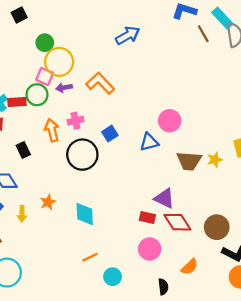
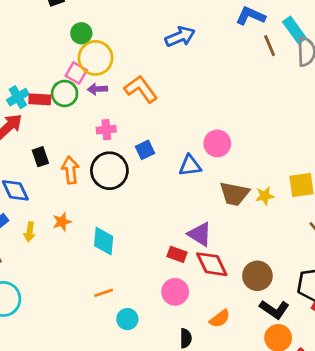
orange arrow: (52, 130) -> (70, 170), moved

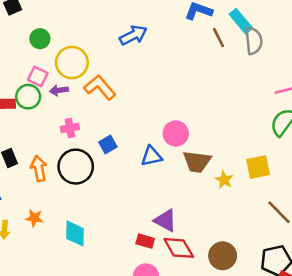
yellow circle: (96, 58) -> (72, 63), moved
brown trapezoid: (234, 194) -> (197, 162), moved
yellow star: (265, 196) -> (224, 180), turned -30
orange star: (62, 222) -> (34, 218), turned 30

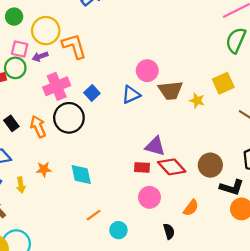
orange L-shape: (100, 87) -> (74, 46), turned 36
pink cross: (70, 128) -> (57, 86), size x1.6

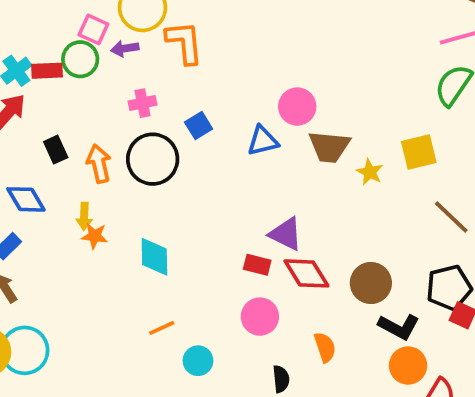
pink cross: (57, 86) -> (143, 103), size x0.6
yellow arrow: (21, 185) -> (84, 216), moved
orange semicircle: (191, 208) -> (325, 347), turned -66

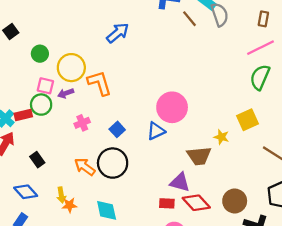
pink circle: (297, 107) -> (172, 107), size x1.4
brown trapezoid: (329, 147) -> (199, 156), moved
black circle: (153, 159) -> (113, 163), moved
orange arrow: (99, 164) -> (85, 167), moved, turned -30

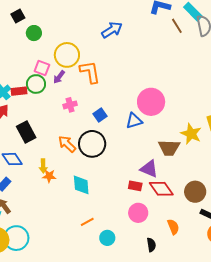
green circle: (40, 54) -> (34, 33), moved
purple arrow: (66, 93) -> (59, 77), turned -40
yellow star: (221, 137) -> (191, 134), size x1.5
black rectangle: (37, 160) -> (26, 132), size x1.5

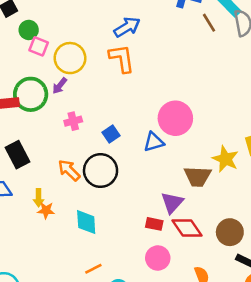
pink square: (42, 68) -> (39, 46), moved
orange L-shape: (90, 72) -> (122, 59), moved
green circle: (36, 84) -> (31, 94), size x1.4
purple triangle: (149, 169) -> (172, 203), turned 48

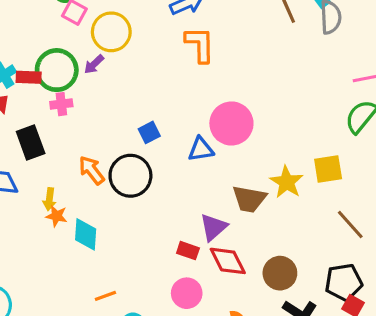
orange L-shape: (122, 59) -> (200, 44), moved
pink cross: (73, 121) -> (61, 104), moved
cyan diamond: (86, 222) -> (86, 234), moved

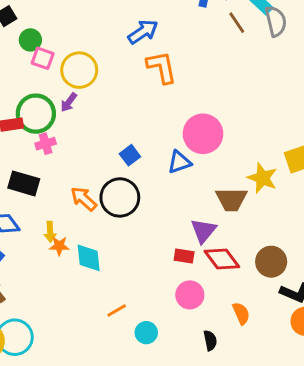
black rectangle: (31, 142) -> (24, 183), turned -44

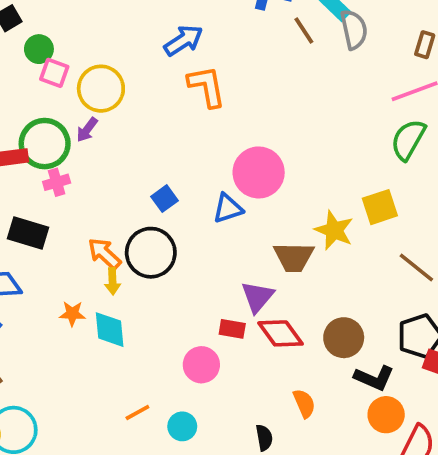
yellow arrow: (50, 232) -> (112, 281), moved
pink circle: (190, 295) -> (201, 365), moved
orange line: (117, 310) -> (137, 412), moved

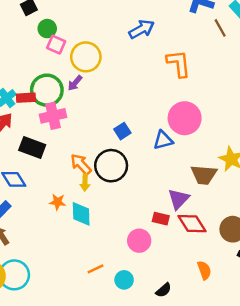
orange L-shape: (207, 86) -> (179, 64), moved
pink cross: (57, 182) -> (53, 116), size x1.5
black semicircle: (264, 438) -> (164, 290), moved, turned 56

